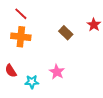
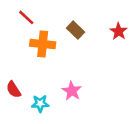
brown rectangle: (66, 33) -> (76, 30), moved
orange cross: (21, 37) -> (43, 44), moved

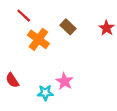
orange cross: (43, 44) -> (38, 39), turned 30
cyan star: (40, 103) -> (45, 93), moved

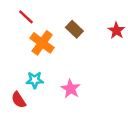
red semicircle: (12, 80) -> (19, 100), moved
cyan star: (45, 93) -> (35, 80), moved

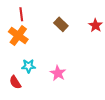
red line: (26, 17) -> (21, 14), turned 40
orange cross: (42, 43) -> (18, 36), moved

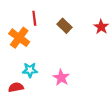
red line: (21, 14) -> (34, 18), moved
red semicircle: (15, 82) -> (16, 87), turned 112

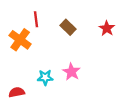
cyan star: (30, 70) -> (45, 77), moved
pink star: (61, 78) -> (71, 72), moved

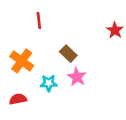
brown rectangle: (68, 27) -> (68, 54), moved
orange cross: (20, 40) -> (22, 61), moved

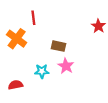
brown rectangle: (68, 54) -> (59, 46), turned -32
orange cross: (22, 61) -> (17, 39), moved

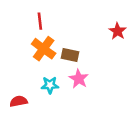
orange cross: (17, 39) -> (44, 49), moved

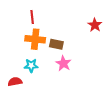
orange cross: (44, 49) -> (35, 39), turned -30
cyan star: (50, 85) -> (31, 65), moved

